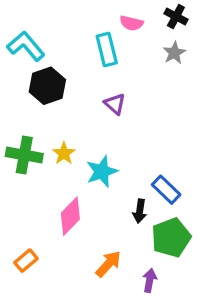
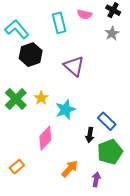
cyan rectangle: (107, 49) -> (59, 23), moved
purple triangle: (115, 104) -> (74, 66), size x1.5
green cross: (24, 155) -> (16, 99), turned 35

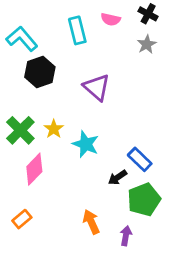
cyan star: (65, 110) -> (86, 144), turned -30
black arrow: (90, 135) -> (118, 177), turned 48
pink diamond: (45, 138) -> (34, 169), moved
orange arrow: (70, 169) -> (91, 222), turned -66

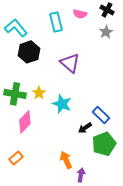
green cross: (20, 130) -> (15, 94), turned -35
purple arrow: (126, 236) -> (81, 175), moved

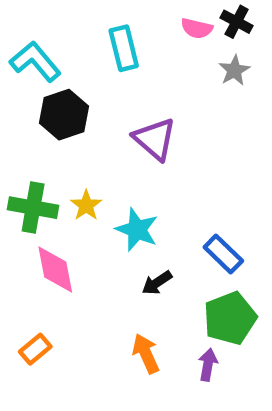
pink semicircle: (80, 14) -> (197, 28), moved
pink diamond: (25, 122) -> (55, 270), turned -55
black arrow: (85, 128) -> (157, 283), moved
purple arrow: (81, 175) -> (208, 365), moved

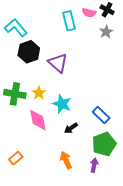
cyan rectangle: (124, 48) -> (69, 21), moved
purple triangle: (155, 139) -> (58, 63), moved
pink diamond: (55, 270) -> (38, 120), moved

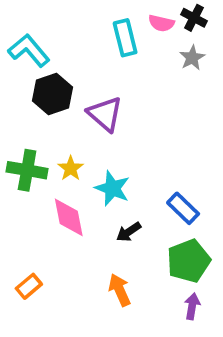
purple arrow: (94, 165) -> (192, 306), moved

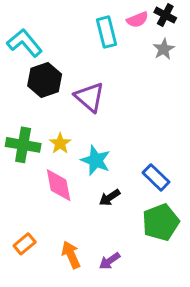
pink semicircle: (161, 23) -> (137, 20), turned -35
orange arrow: (120, 290) -> (71, 255), moved
purple arrow: (192, 306) -> (110, 261), moved, turned -135

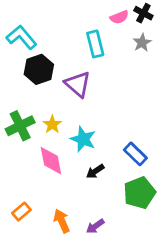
cyan rectangle: (107, 32) -> (95, 44), moved
green cross: (23, 145) -> (20, 126), turned -36

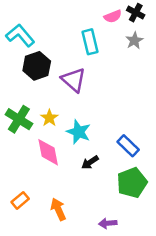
green cross: (20, 126) -> (19, 119), turned -32
purple arrow: (95, 226) -> (108, 223), moved, turned 30

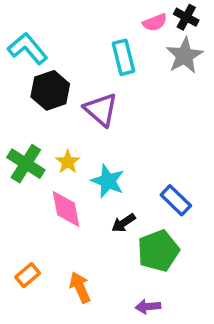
gray star: (134, 41) -> (185, 56), size x1.5
green pentagon: (132, 183) -> (158, 251), moved

